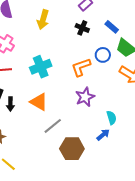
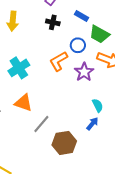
purple star: (85, 97) -> (84, 72), moved

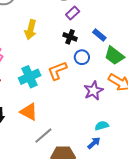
blue circle: (78, 45) -> (82, 57), moved
orange L-shape: (59, 61) -> (57, 71), moved
cyan semicircle: (98, 105) -> (102, 126), turned -88

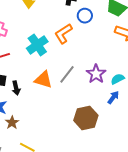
purple star: (93, 91) -> (96, 74), moved
gray line: (43, 136) -> (67, 74), moved

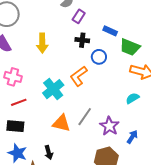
purple star: (96, 74) -> (109, 126), moved
cyan semicircle: (118, 79) -> (133, 98), moved
black arrow: (16, 88) -> (49, 152), moved

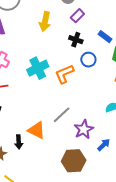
yellow arrow: (42, 43) -> (45, 21), moved
cyan cross: (53, 89) -> (38, 68), moved
orange triangle: (61, 123) -> (37, 130), moved

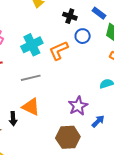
gray line: (62, 115) -> (31, 78), moved, turned 30

